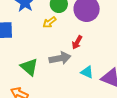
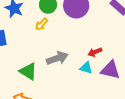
red arrow: (77, 42) -> (95, 52), moved, turned 48

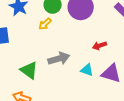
red arrow: (95, 52) -> (99, 46), moved

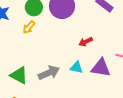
gray arrow: (59, 59) -> (49, 73), moved

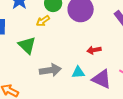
cyan triangle: (76, 67) -> (78, 72), turned -32
green triangle: (19, 75) -> (27, 45), moved

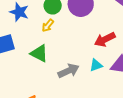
red arrow: (94, 50) -> (105, 39), size x1.5

